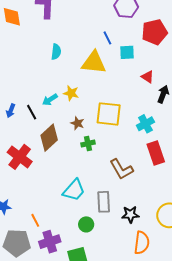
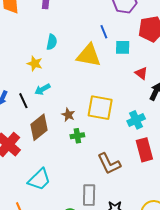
yellow star: (71, 93) -> (35, 64), moved
cyan trapezoid: (74, 190) -> (39, 179), moved

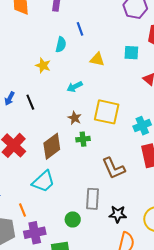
blue line: (104, 32) -> (80, 29), moved
yellow triangle: (89, 55) -> (97, 59), size x0.6
cyan arrow: (42, 89) -> (75, 87), moved
brown diamond: (39, 127) -> (52, 146), moved

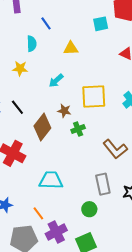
cyan square: (131, 53) -> (101, 24), moved
brown diamond: (52, 146) -> (42, 127), moved
cyan trapezoid: (43, 181) -> (51, 180), turned -120

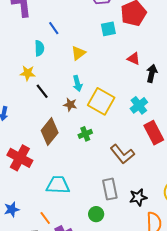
yellow triangle: (71, 48) -> (78, 53), turned -35
cyan arrow: (56, 81) -> (77, 83), moved, turned -63
yellow square: (94, 97) -> (101, 101), turned 32
black line: (17, 107) -> (42, 91), moved
brown star: (64, 111) -> (70, 105), moved

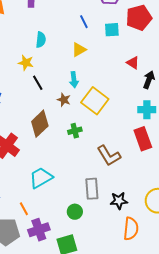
blue line: (54, 28) -> (84, 22), moved
cyan cross: (139, 105) -> (147, 110), moved, turned 30
cyan trapezoid: (58, 185) -> (41, 178), turned -40

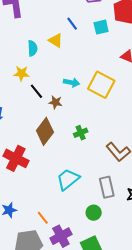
yellow triangle: (79, 50) -> (56, 41), moved, turned -49
cyan arrow: (74, 80) -> (71, 83), turned -63
brown star: (64, 100) -> (55, 102), moved
yellow square: (95, 101) -> (101, 85), moved
cyan trapezoid: (41, 178) -> (68, 179), moved

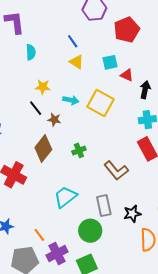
cyan square: (101, 27) -> (110, 62), moved
yellow triangle: (56, 41) -> (77, 62), moved
cyan semicircle: (33, 48) -> (31, 52), moved
yellow star: (21, 73) -> (43, 87), moved
green circle: (94, 213) -> (90, 231), size x1.5

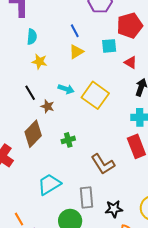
yellow triangle: (77, 62) -> (76, 52), turned 49
cyan square: (110, 62) -> (109, 46), moved
red triangle: (127, 75) -> (131, 62), moved
yellow star: (43, 87) -> (39, 62), moved

